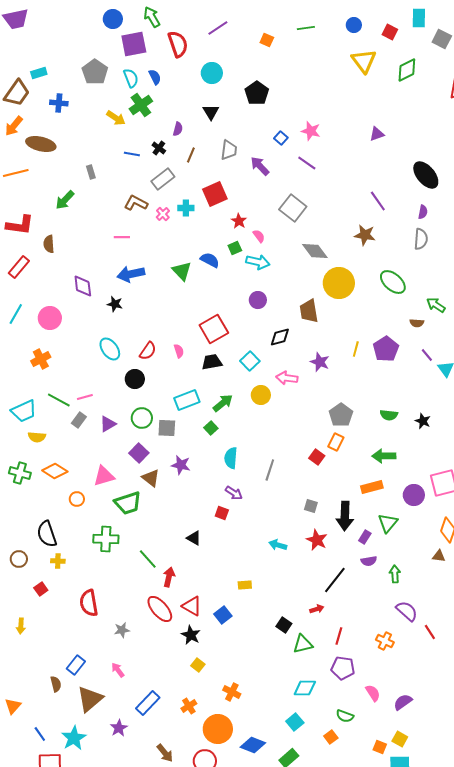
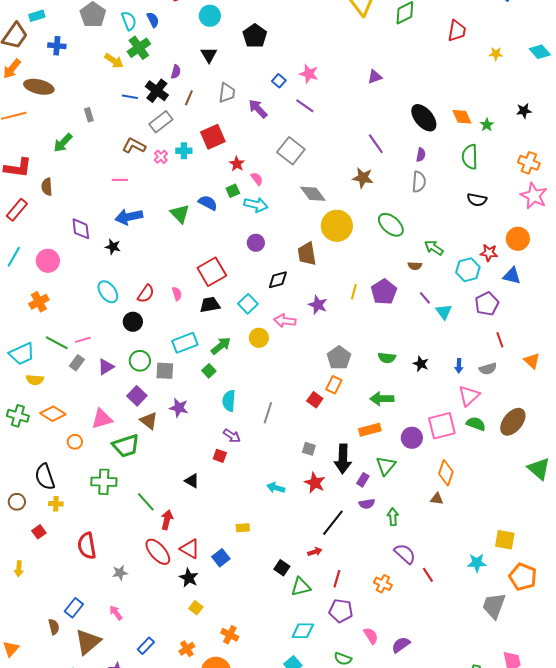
black cross: (159, 148) -> (157, 91), size x1.6
blue rectangle: (148, 703) -> (146, 646), size x0.7

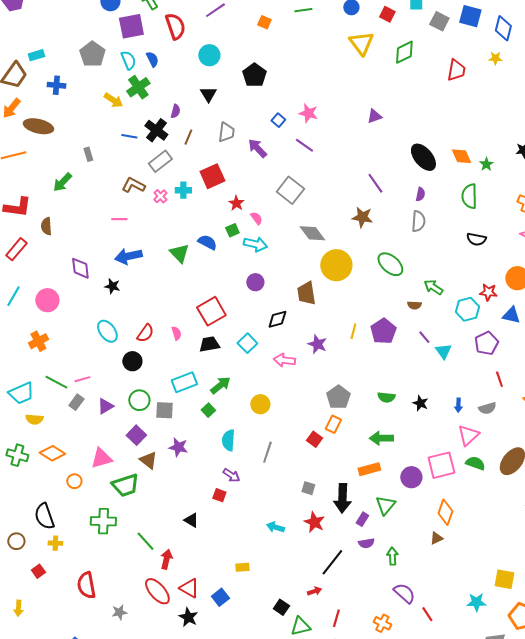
yellow star: (496, 54) -> (495, 58), moved
yellow circle: (259, 338) -> (260, 404), moved
brown triangle: (437, 499) -> (436, 538), turned -32

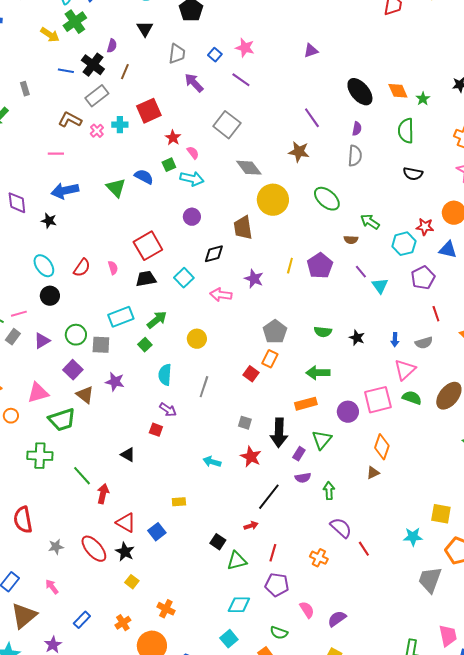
gray trapezoid: (226, 132) -> (177, 54), moved
black circle: (132, 361) -> (50, 296), moved
red ellipse: (157, 591) -> (94, 549), moved

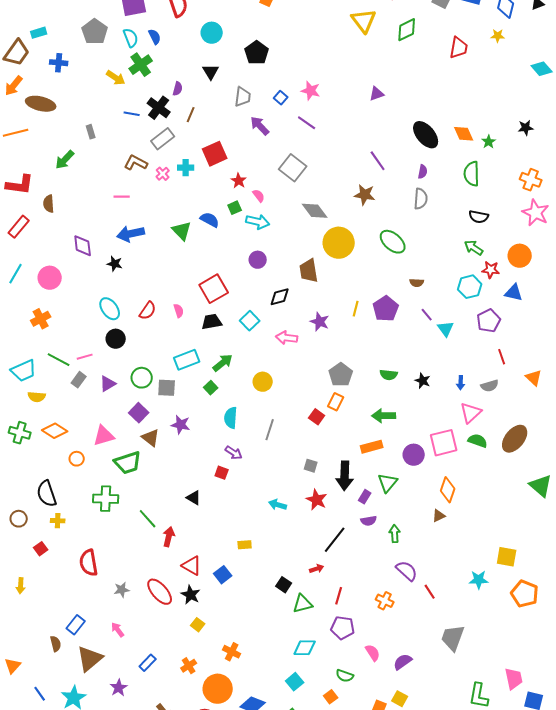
green arrow: (370, 222) -> (474, 248), moved
gray trapezoid: (430, 580) -> (453, 638), moved

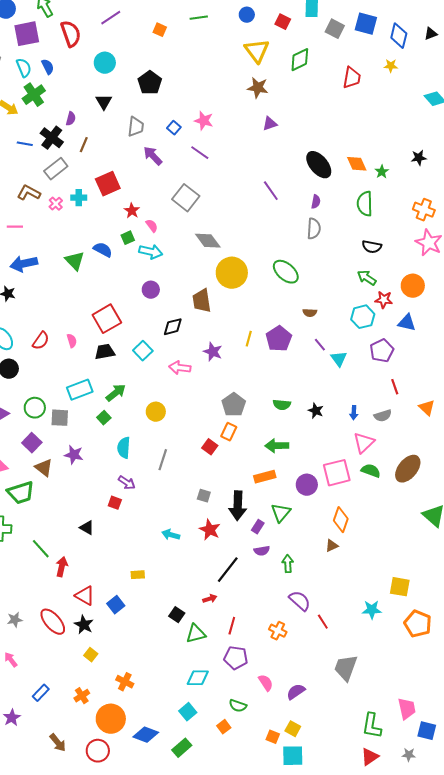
brown star: (365, 195) -> (258, 88), moved

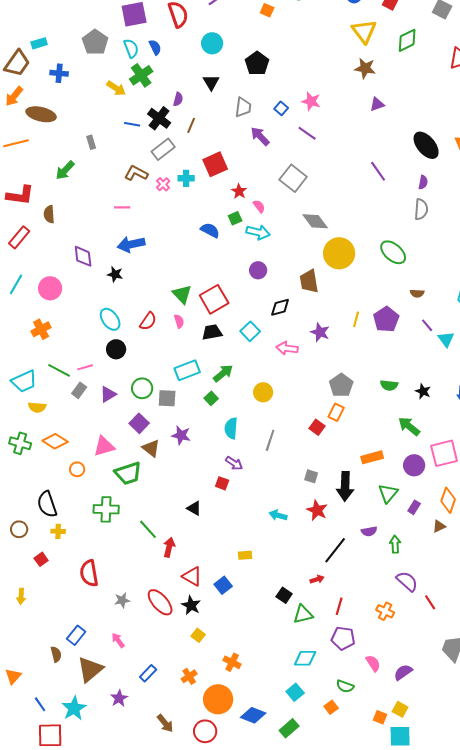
green triangle: (75, 261) -> (182, 294), moved
green arrow: (277, 446) -> (409, 426), moved, turned 40
purple rectangle: (258, 527) -> (414, 507), moved

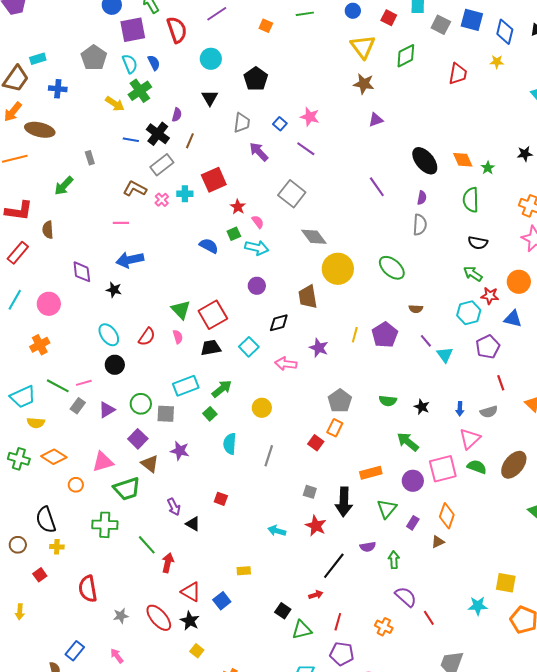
purple arrow: (234, 463) -> (174, 507), moved, turned 30

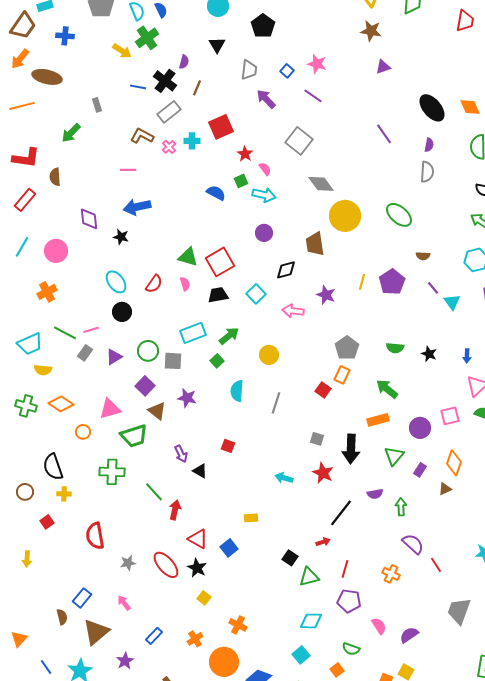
green triangle: (181, 310) -> (188, 257), turned -30
green arrow: (408, 442) -> (387, 389), moved
pink square: (443, 469) -> (450, 416), size x0.7

